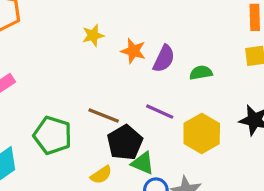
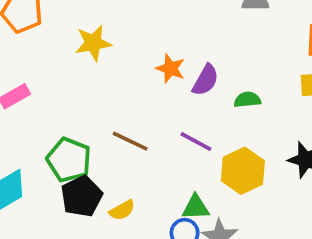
yellow star: (93, 35) -> (93, 43), moved, size x1.4
black pentagon: (125, 142) -> (82, 196), moved
green triangle: (143, 163) -> (196, 207), moved, turned -30

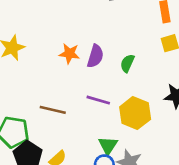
green semicircle: (247, 100) -> (127, 63), turned -48
green triangle: (196, 207) -> (108, 145), turned -42

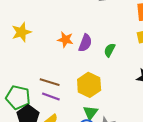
purple line: (98, 100) -> (51, 97), moved
yellow hexagon: (135, 113) -> (89, 85), moved

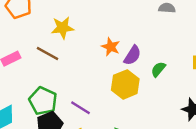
brown line: (50, 82) -> (47, 53), moved
yellow hexagon: (89, 85) -> (125, 84), moved

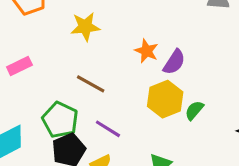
brown line: (47, 53) -> (91, 84), moved
green semicircle: (158, 69) -> (194, 110), moved

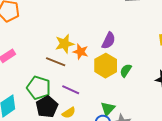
yellow star: (85, 27) -> (65, 44), moved
orange star: (147, 51) -> (81, 52), moved

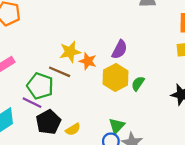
green pentagon: (39, 88) -> (40, 86), moved
purple line: (71, 90) -> (32, 103), moved

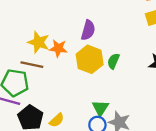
yellow star: (70, 52) -> (39, 42), turned -30

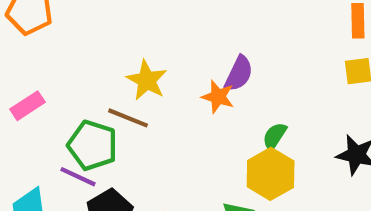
orange star: (58, 48) -> (218, 97), moved
yellow hexagon: (90, 59) -> (271, 174), moved

